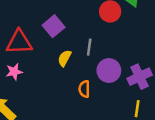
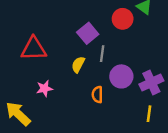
purple square: (54, 26) -> (88, 33), moved
pink star: (14, 72) -> (44, 89), moved

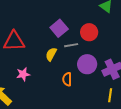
red circle: (123, 19) -> (89, 32), moved
gray line: (102, 54) -> (71, 45), turned 72

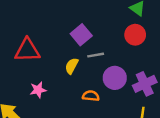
red circle: (89, 32) -> (135, 35), moved
orange semicircle: (67, 79) -> (91, 96), turned 96

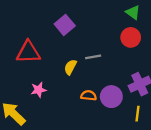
purple square: (81, 35) -> (65, 25), moved
purple circle: (115, 78) -> (111, 97), moved

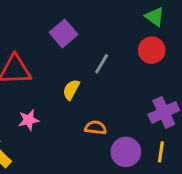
gray line: (93, 57) -> (102, 64), moved, turned -49
purple circle: (111, 97) -> (126, 152), moved

